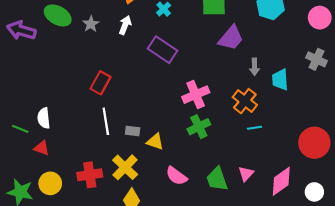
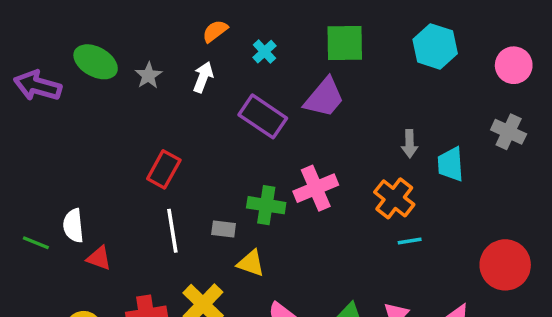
purple trapezoid: (231, 38) -> (324, 98), moved
green cross: (199, 127) -> (266, 205), moved, turned 35
gray rectangle: (133, 131) -> (224, 229), moved
red triangle: (42, 148) -> (99, 258), moved

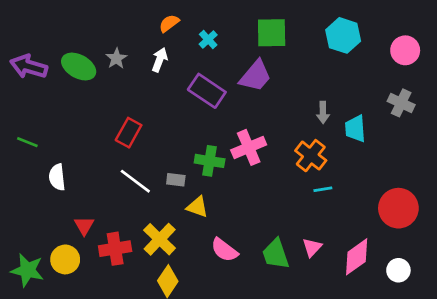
green ellipse: (96, 62) -> (79, 67), moved
white line: (172, 231) -> (135, 181), turned -44
green line: (36, 243) -> (27, 142), moved
red triangle: (99, 258) -> (84, 226), moved, turned 40

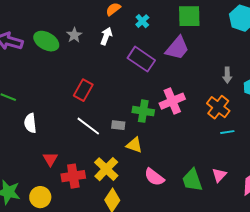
yellow circle: (65, 259) -> (40, 197), moved

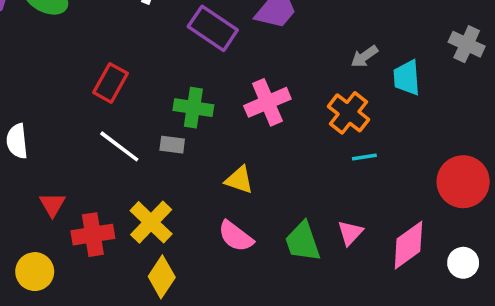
gray arrow: (227, 75) -> (364, 56), turned 56
green cross: (143, 111) -> (193, 108), moved
yellow triangle: (134, 145) -> (239, 180), moved

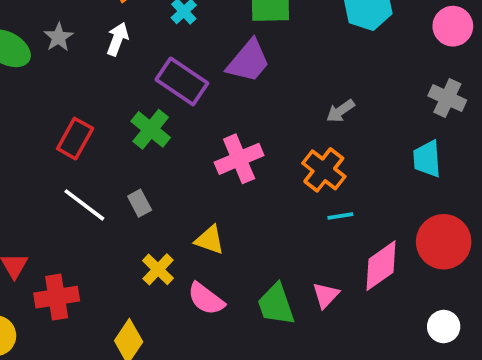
cyan trapezoid: (407, 78) -> (427, 159), moved
green cross: (193, 108) -> (151, 129), moved, turned 30
gray rectangle: (172, 145) -> (140, 203), turned 55
yellow cross: (151, 222) -> (158, 269), moved, size x0.7
pink diamond: (408, 245) -> (381, 266), moved

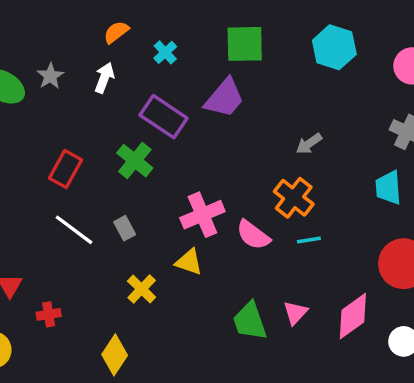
pink cross: (239, 159) -> (202, 215), moved
pink diamond: (381, 266) -> (353, 316), moved
red cross: (57, 297) -> (49, 314), size x0.6
pink semicircle: (206, 299) -> (253, 235), moved

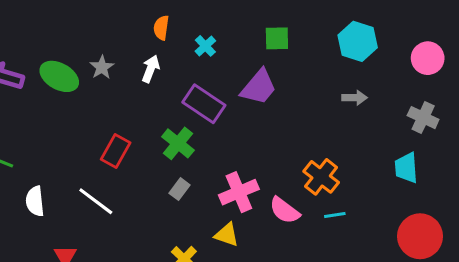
orange semicircle: (116, 32) -> (161, 28), turned -45
green square: (245, 44) -> (277, 38), size x0.7
gray arrow: (309, 144) -> (355, 98), moved, turned -145
gray rectangle: (125, 228) -> (180, 189), moved, turned 65
white line: (74, 230) -> (96, 201), moved

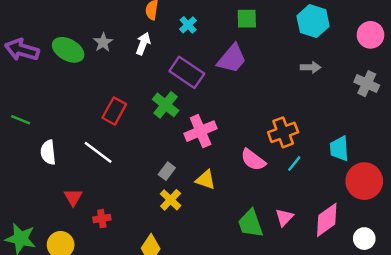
cyan trapezoid: (406, 168) -> (339, 149), moved
orange cross: (321, 177) -> (283, 132), turned 32
gray rectangle: (180, 189) -> (167, 171), moved
pink cross: (239, 192) -> (201, 131), moved
cyan line: (335, 215) -> (294, 164), turned -42

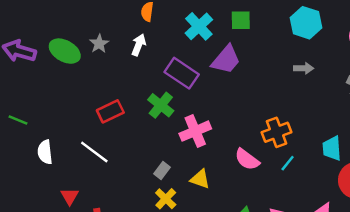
cyan cross: (188, 25) -> (199, 26), moved, size x1.6
red rectangle: (114, 111) -> (110, 111), turned 35

